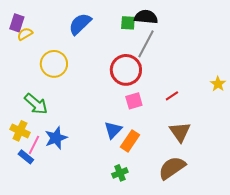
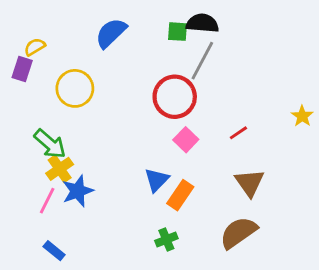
purple rectangle: (17, 23) -> (22, 69), moved
pink square: (134, 101) -> (186, 140), turned -30
yellow cross: (20, 131) -> (60, 169), moved, turned 30
blue rectangle: (26, 157) -> (54, 251), moved

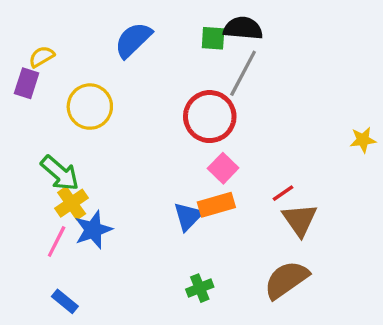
yellow star: (302, 116) -> (363, 140), turned 30
red line: (238, 133) -> (283, 193), moved
orange rectangle: (180, 195) -> (216, 205), moved, turned 40

